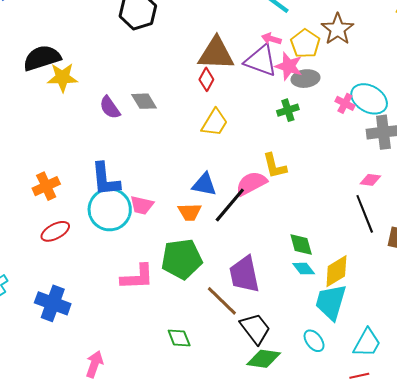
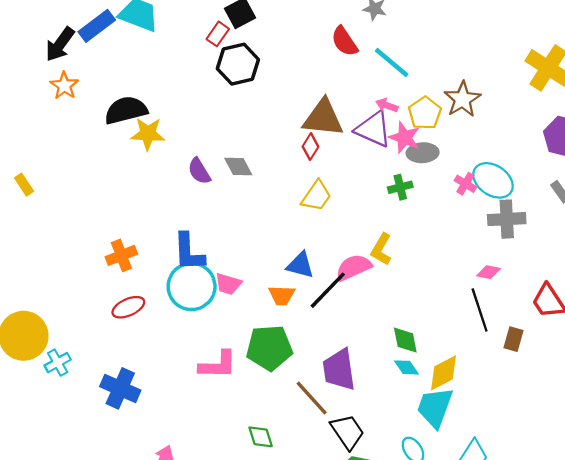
yellow L-shape: (275, 166) -> (381, 249), turned 40

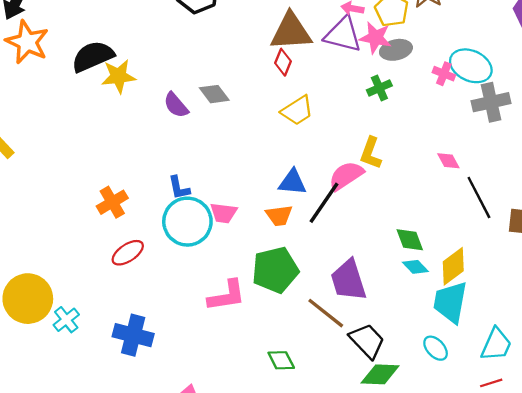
orange star: (64, 86) -> (27, 42), size x1.5
yellow trapezoid: (316, 196) -> (297, 111), turned 32
blue L-shape: (189, 252) -> (179, 188), size x0.6
pink diamond: (489, 272) -> (448, 161), moved, turned 60

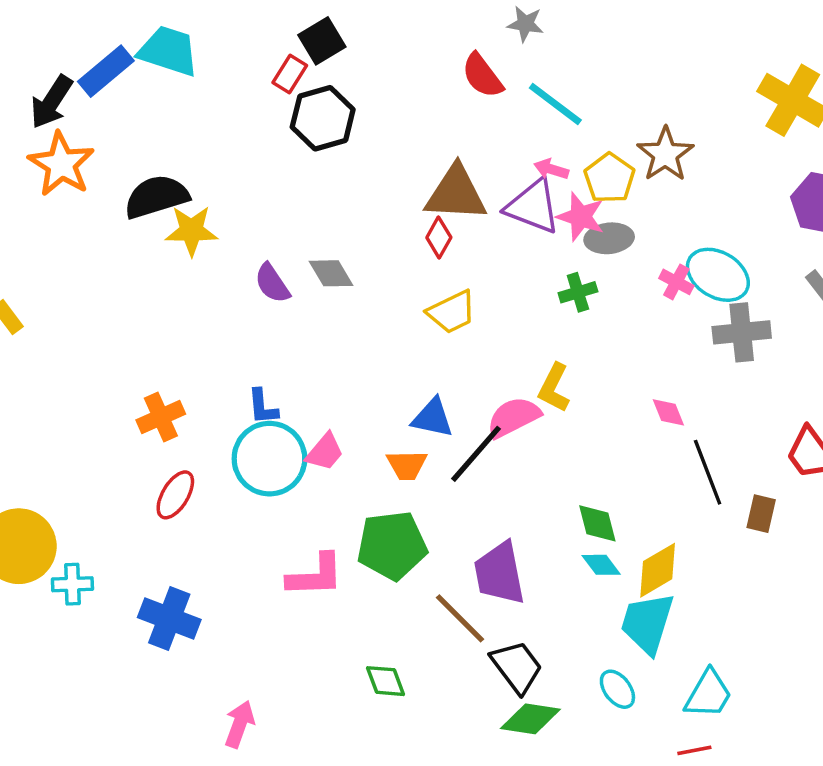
pink trapezoid: (224, 213) -> (325, 452), turned -64
red ellipse: (128, 253) -> (175, 495), turned -32
cyan cross: (66, 320) -> (72, 584), turned 30

